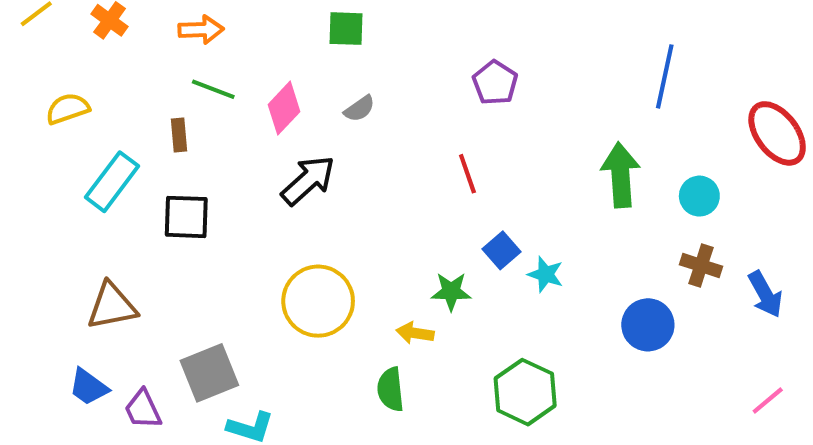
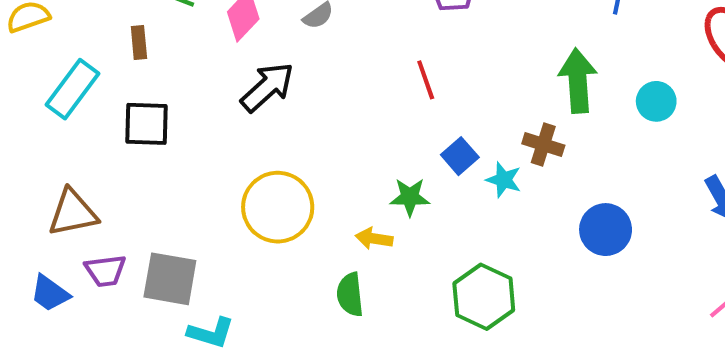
brown cross: (701, 266) -> (543, 144), moved
gray square: (209, 373) -> (170, 279), turned 32
purple trapezoid: (143, 409) -> (105, 271), moved, turned -72

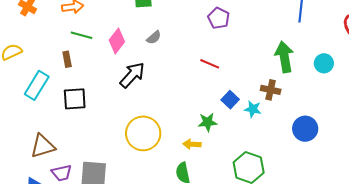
red line: (426, 80) -> (210, 64), turned -42

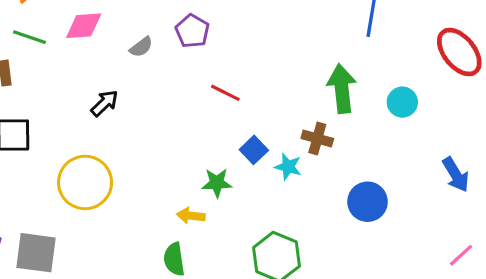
purple pentagon: (219, 18) -> (192, 31), moved
pink diamond: (117, 41) -> (84, 26), moved, turned 45
black arrow: (132, 75) -> (104, 103), size x0.7
yellow circle: (143, 133) -> (85, 182), moved

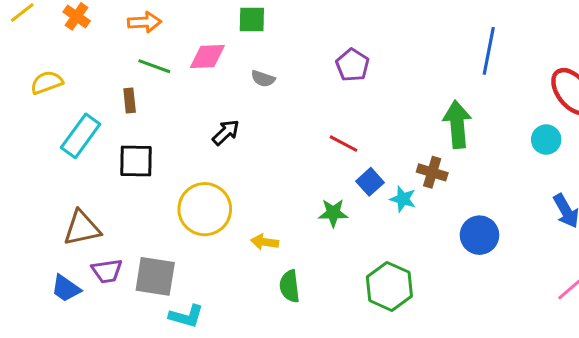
purple pentagon: (192, 31) -> (352, 65), moved
gray semicircle: (141, 47) -> (263, 79), turned 55
red line: (225, 93) -> (343, 144), moved
cyan circle: (402, 102) -> (546, 140), moved
yellow arrow: (191, 216) -> (265, 242), moved

